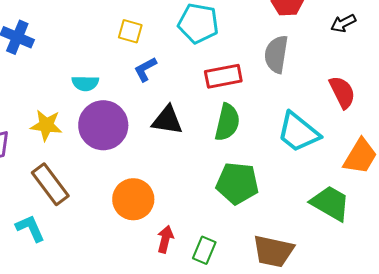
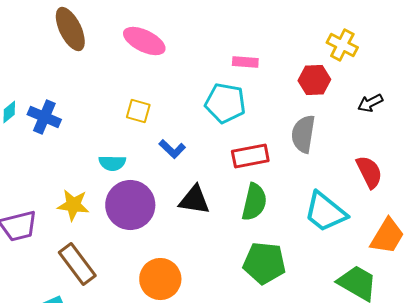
yellow square: (130, 31) -> (138, 111), moved
blue L-shape: (145, 69) -> (172, 149), turned -108

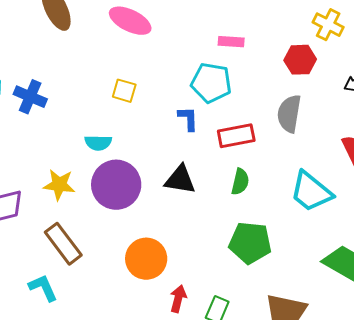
blue L-shape: (172, 149) -> (188, 119), moved, turned -136
green semicircle: (254, 202) -> (240, 182), size x0.7

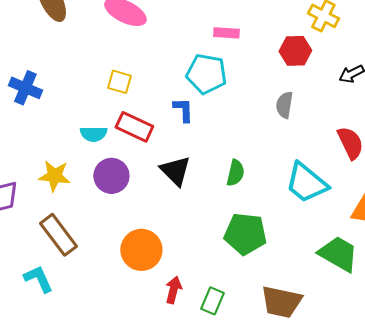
gray semicircle: (289, 114) -> (284, 105), size x0.7
red rectangle: (236, 136) -> (134, 127), moved, turned 36
black triangle: (180, 180) -> (175, 171), turned 36
purple circle: (116, 185) -> (111, 176), size x0.7

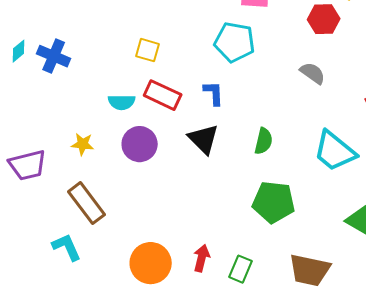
gray semicircle: (284, 105) -> (313, 73), turned 116
blue L-shape: (183, 110) -> (214, 93), moved
yellow star: (54, 176) -> (83, 144), size x0.7
orange circle: (141, 250) -> (151, 263), moved

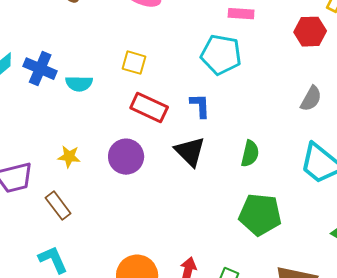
gray semicircle: (313, 73) -> (311, 99), moved, turned 84
cyan semicircle: (122, 102) -> (79, 84), moved
brown rectangle: (87, 203) -> (58, 206), moved, size x0.7

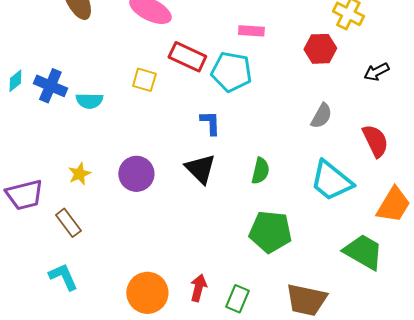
red rectangle: (149, 108) -> (187, 57), moved
yellow star: (69, 157) -> (79, 174), turned -30

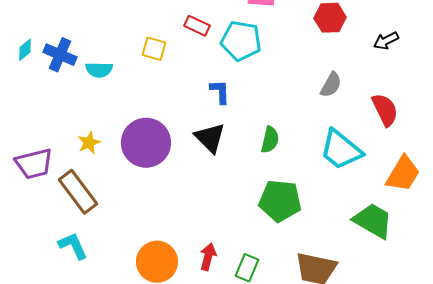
red rectangle: (187, 57) -> (197, 26), size x0.7
purple circle: (136, 174) -> (146, 143), size x1.4
brown rectangle: (68, 223) -> (78, 192), size x1.5

